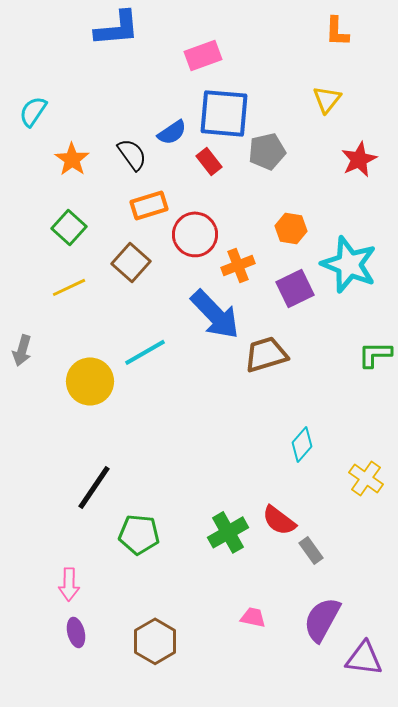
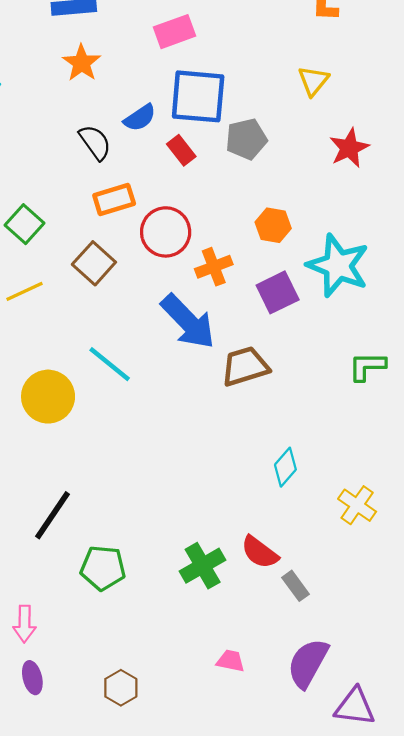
orange star: (72, 159) -> (82, 63), moved
cyan line: (145, 352) -> (110, 364), turned 69
brown hexagon: (155, 641) -> (121, 688), size x0.7

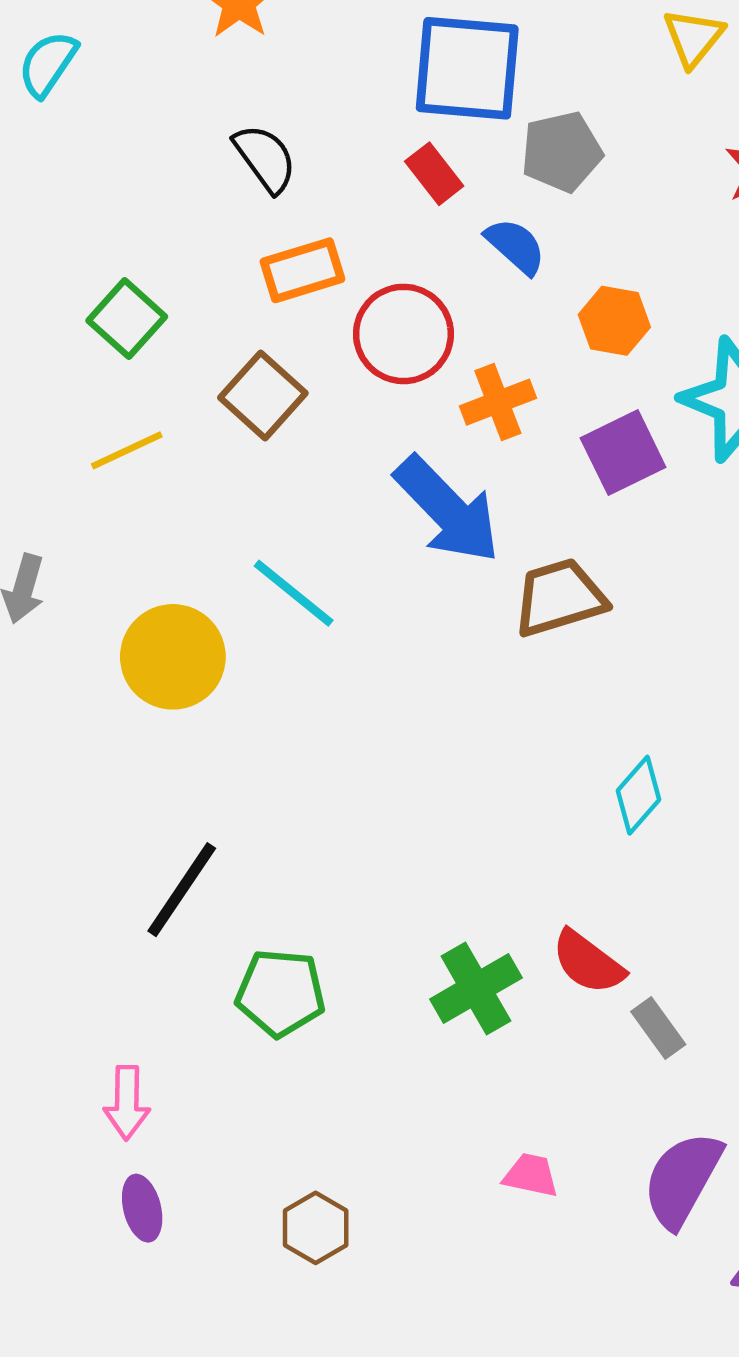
blue semicircle: (140, 118) -> (515, 246), moved, turned -104

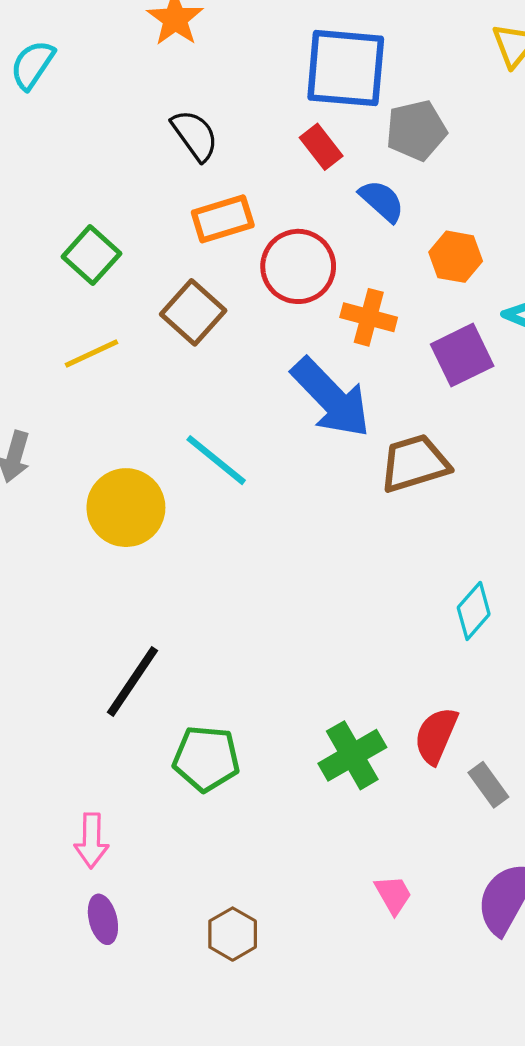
orange cross: (498, 402) -> (369, 317), turned 36
red semicircle: (588, 962) -> (436, 736), turned 76
pink trapezoid: (531, 1175) -> (393, 895), turned 48

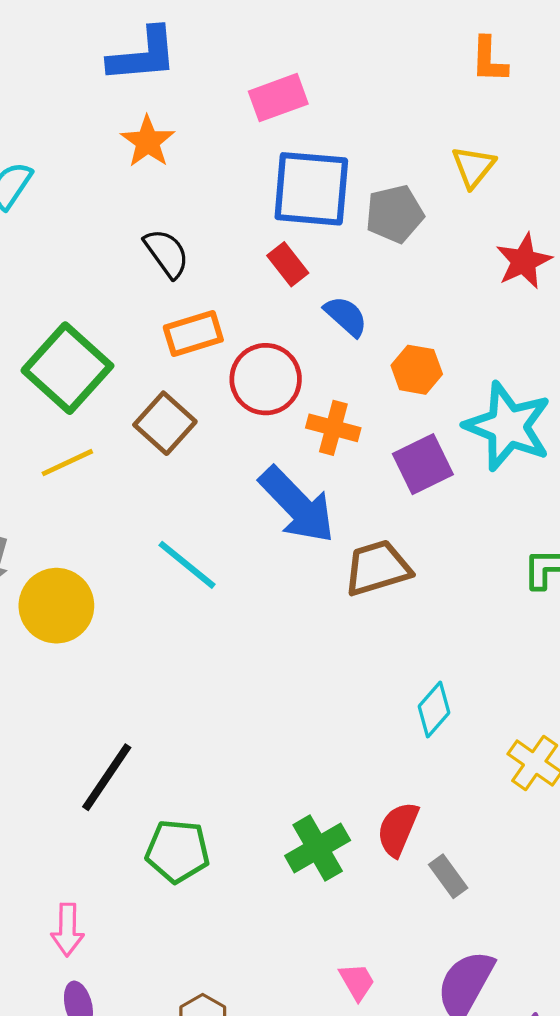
gray pentagon: (416, 130) -> (395, 214), moved
green square: (91, 255) -> (67, 368), size x1.6
yellow circle: (126, 508) -> (56, 606), moved

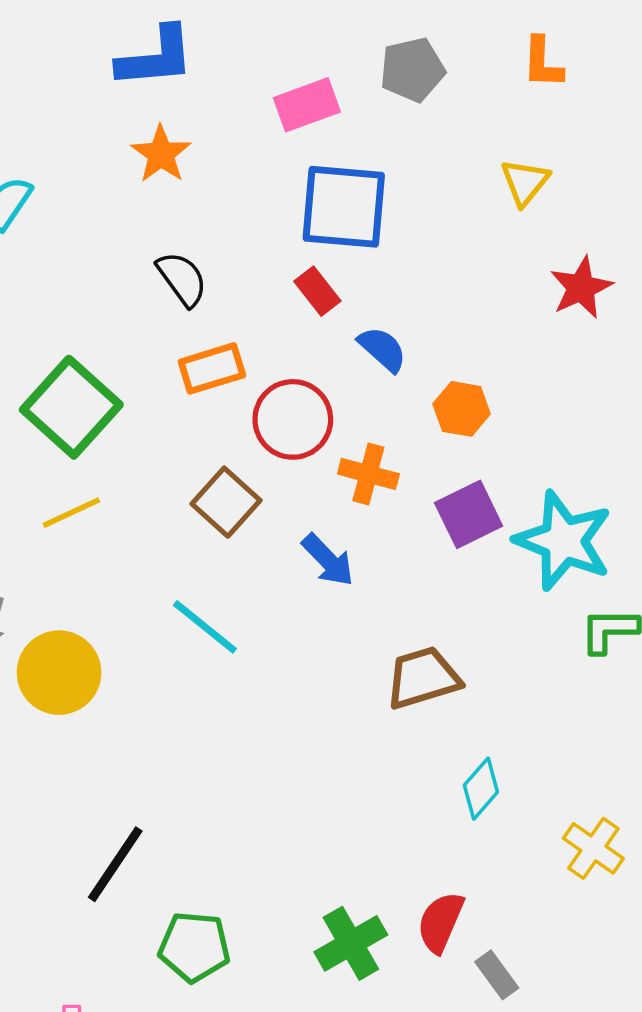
gray pentagon: (395, 214) -> (412, 70), moved
brown square: (165, 423) -> (226, 502), moved
cyan star: (508, 426) -> (564, 541), moved
blue arrow: (297, 505) -> (328, 560), size x0.6
brown trapezoid: (377, 568) -> (423, 678), moved

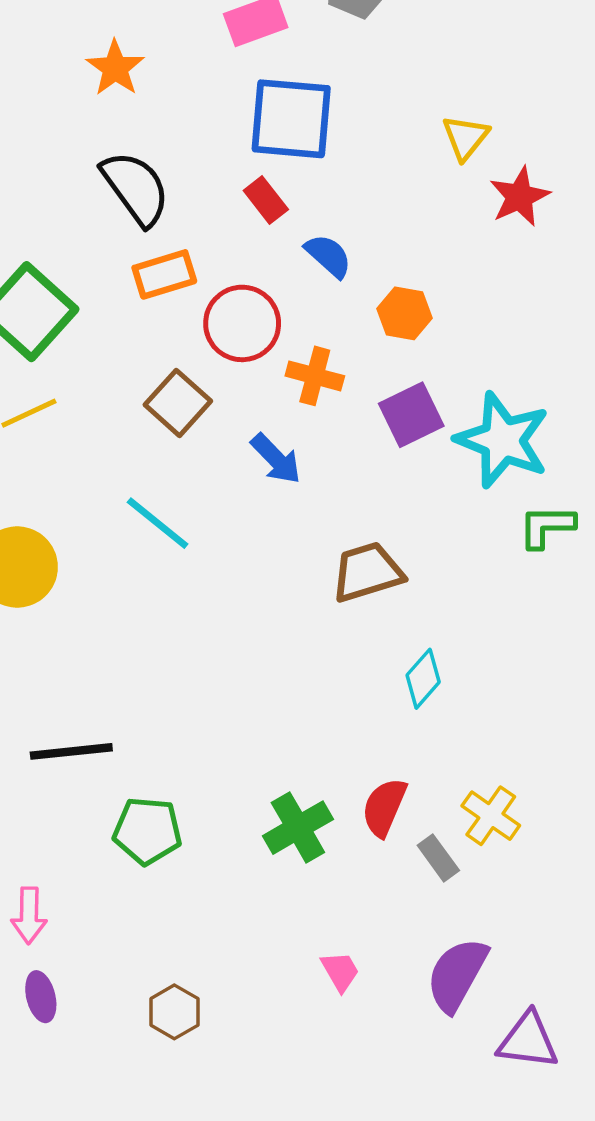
yellow triangle: (525, 182) -> (465, 137), moved
black semicircle: (182, 279) -> (136, 188), size x1.4
yellow cross: (593, 848) -> (491, 816), moved
black line: (115, 864) -> (71, 751), turned 50

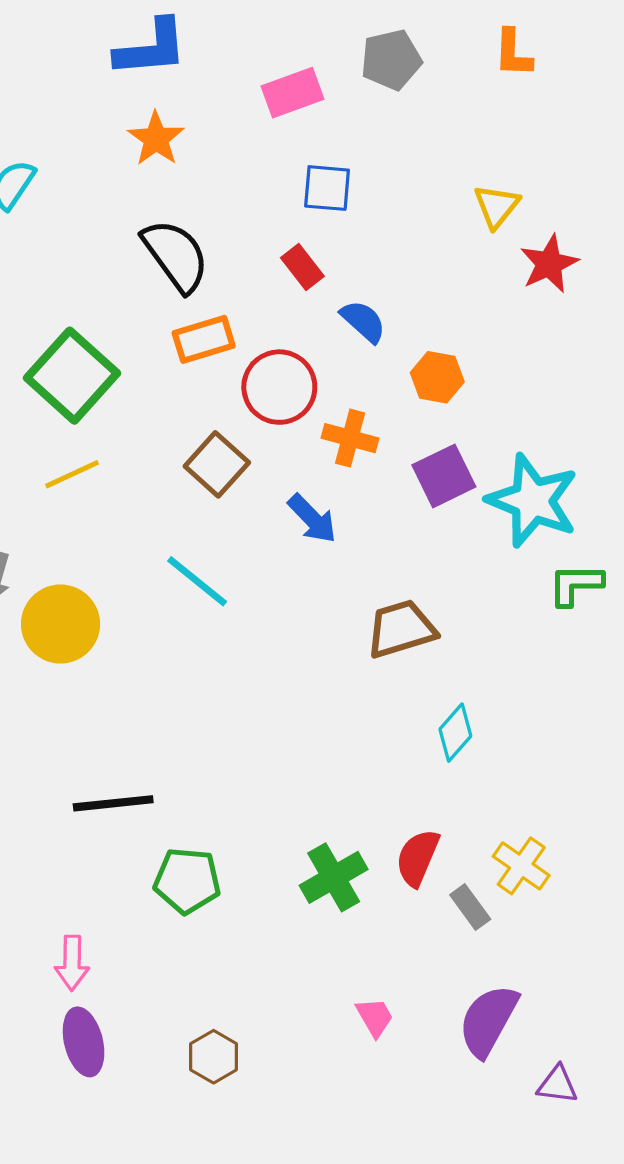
blue square: (291, 119) -> (327, 188), size x0.6
purple ellipse: (41, 997) -> (84, 1042), size x1.4
purple triangle: (528, 1041) -> (557, 1085), size x0.7

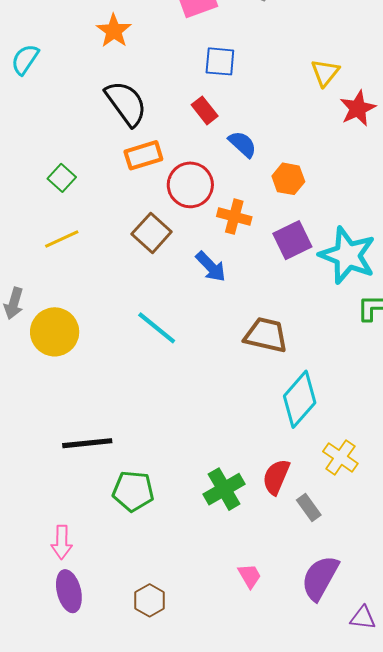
green square: (72, 376) -> (62, 178), size x0.5
cyan line: (197, 581) -> (157, 328), moved
brown trapezoid: (401, 629) -> (266, 335), turned 30
cyan diamond: (455, 733) -> (300, 399), size x1.6
yellow cross: (521, 866) -> (340, 457), moved

